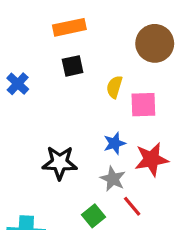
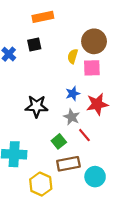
brown circle: (155, 43) -> (94, 41), moved
black square: (73, 66) -> (34, 45), moved

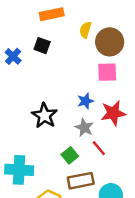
black square: (34, 45) -> (42, 46), turned 32
yellow semicircle: (73, 56) -> (85, 30), moved
black star: (36, 106) -> (44, 116), turned 30

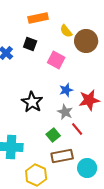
yellow semicircle: (85, 30) -> (66, 31), turned -56
pink square: (107, 72) -> (56, 60), moved, turned 30

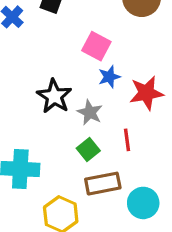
pink square: (56, 60) -> (96, 46), moved
gray star: (65, 112) -> (90, 112), moved
red line: (77, 129) -> (127, 140), turned 32

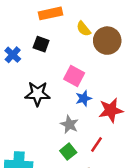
black star: (54, 96) -> (38, 94), moved, turned -30
red line: (127, 140) -> (97, 145), turned 42

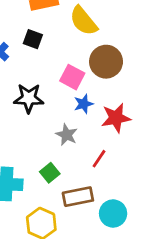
yellow semicircle: (84, 29) -> (84, 21), size x1.6
brown circle: (107, 41) -> (106, 62), moved
green square: (68, 152) -> (50, 173), moved

